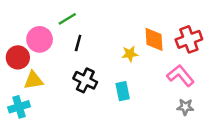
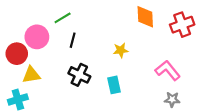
orange diamond: (154, 39) -> (145, 17), moved
red cross: (189, 39) -> (182, 25), moved

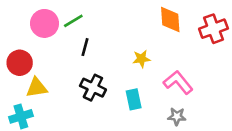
pink circle: (37, 37) -> (44, 23), moved
pink L-shape: (168, 70) -> (178, 82), moved
gray star: (172, 99) -> (177, 116), moved

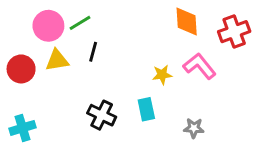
yellow star: (141, 59) -> (162, 75), moved
pink L-shape: (178, 82) -> (200, 66), moved
yellow triangle: (37, 88) -> (57, 60), moved
black cross: (93, 88) -> (102, 115), moved

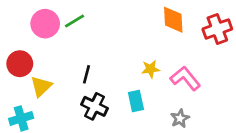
black line: (93, 52) -> (87, 74), moved
yellow triangle: (57, 60) -> (41, 86), moved, turned -35
pink L-shape: (200, 66) -> (185, 78), moved
gray star: (194, 128) -> (180, 118), turned -30

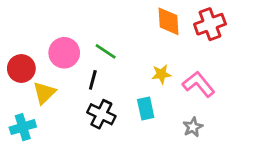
orange diamond: (173, 20) -> (169, 21), moved
green line: (75, 21) -> (106, 51), moved, turned 65
pink circle: (45, 24) -> (64, 53), moved
red cross: (217, 29) -> (210, 24), moved

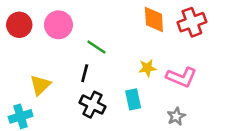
pink circle: (64, 53) -> (58, 25), moved
red circle: (21, 68) -> (19, 25), moved
pink L-shape: (199, 84) -> (181, 77), turned 152

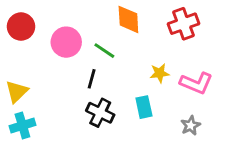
orange diamond: (154, 20) -> (128, 19), moved
red cross: (192, 22) -> (184, 24), moved
pink circle: (58, 25) -> (66, 42), moved
yellow triangle: (40, 85) -> (17, 92), moved

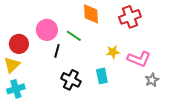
red circle: (21, 27) -> (19, 44), moved
black line: (92, 79) -> (57, 51), moved
gray star: (191, 125) -> (152, 80), moved

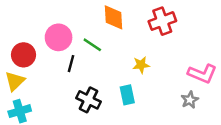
pink L-shape: (139, 59) -> (202, 74), moved

